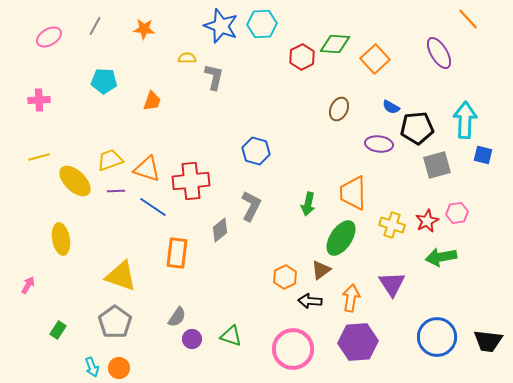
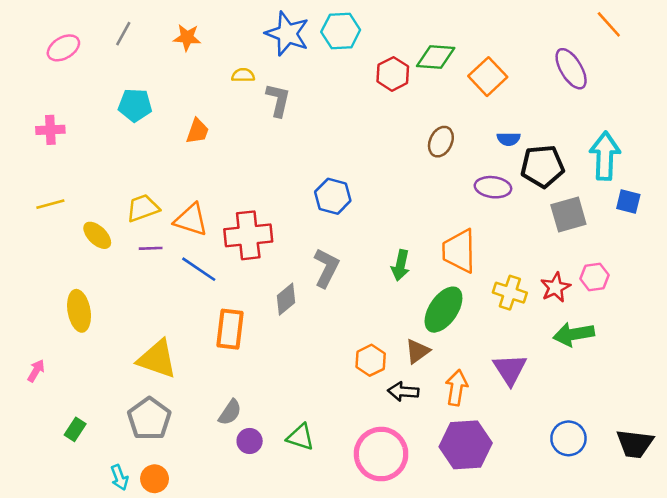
blue semicircle: (391, 107) -> (509, 139), turned -30
yellow ellipse: (75, 181) -> (97, 235), size x0.7
blue circle: (437, 337) -> (568, 438), size x0.7

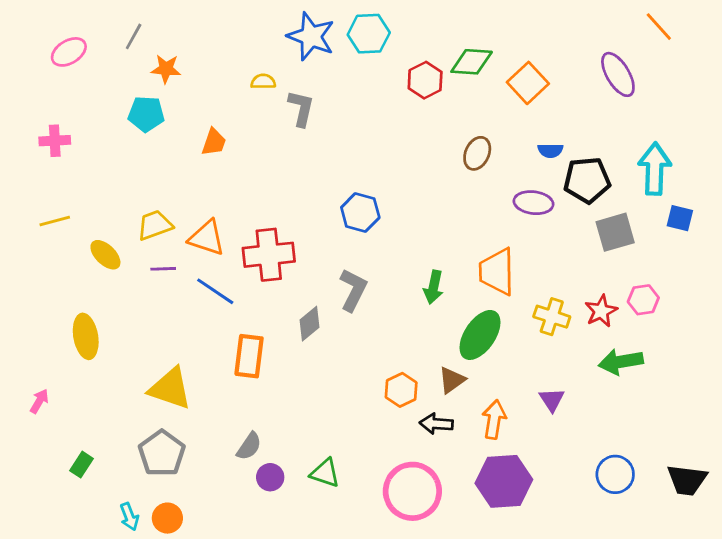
orange star: (187, 37) -> (166, 69), moved
purple triangle: (510, 369) -> (552, 400), size x0.7

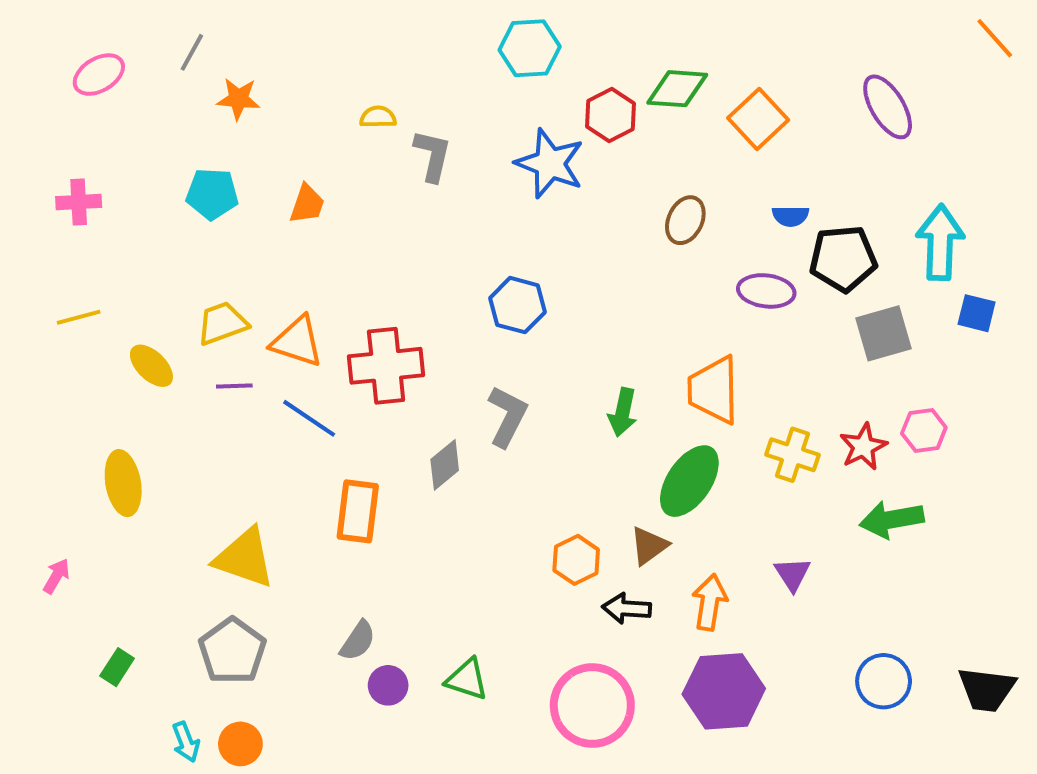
orange line: (659, 27) -> (995, 38), moved
blue star: (311, 36) -> (550, 164), moved
cyan pentagon: (146, 114) -> (212, 194), moved

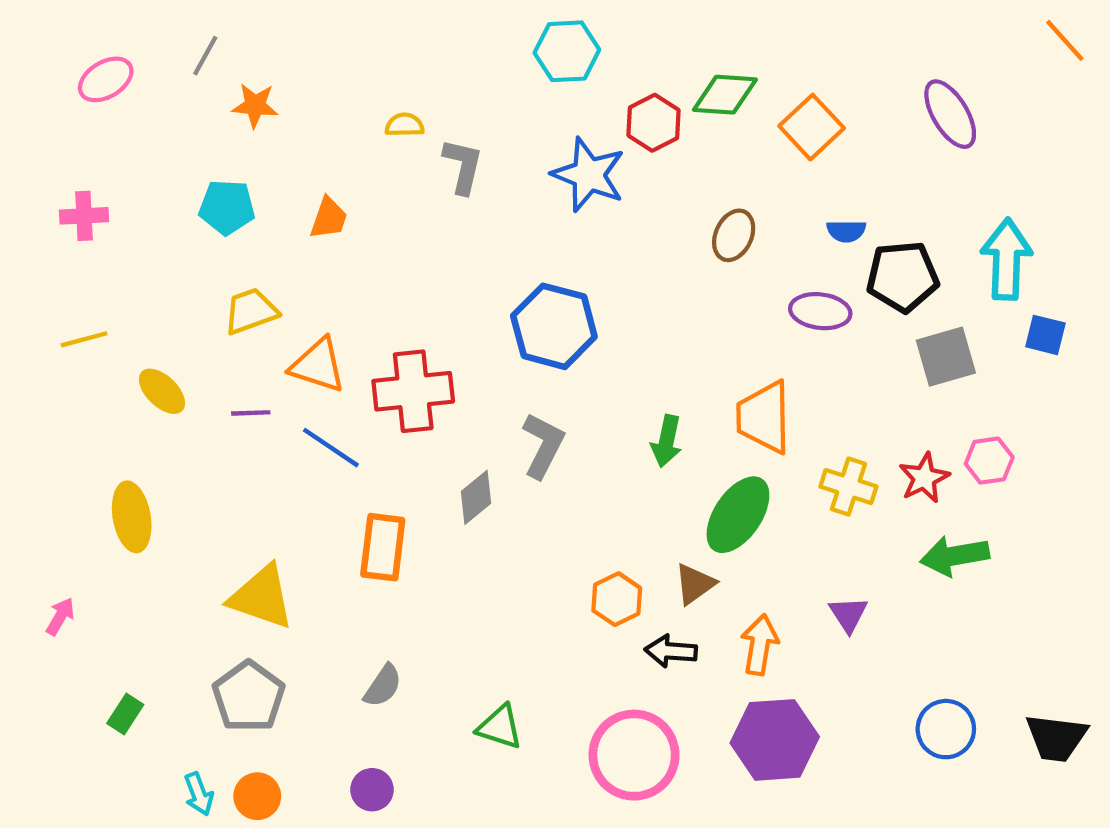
blue hexagon: (517, 305) -> (554, 326), size x1.4
yellow trapezoid: (222, 323) -> (251, 311), moved
purple circle: (388, 685) -> (372, 790), moved

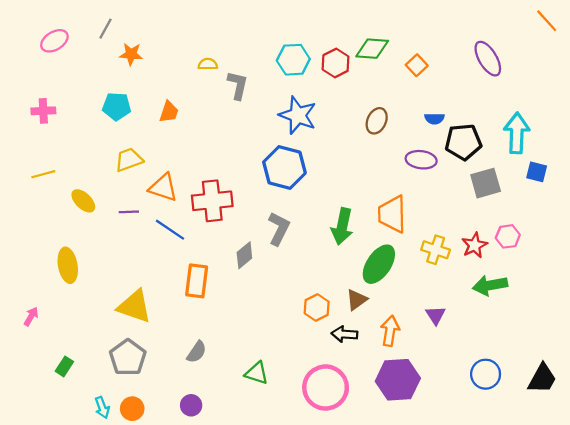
cyan hexagon: (567, 51) -> (293, 60), moved
orange square: (812, 127) -> (417, 65), size x0.7
blue star: (589, 175) -> (298, 115), moved
green arrow: (667, 441) -> (342, 226), size x1.4
black trapezoid: (1056, 738) -> (542, 379), turned -68

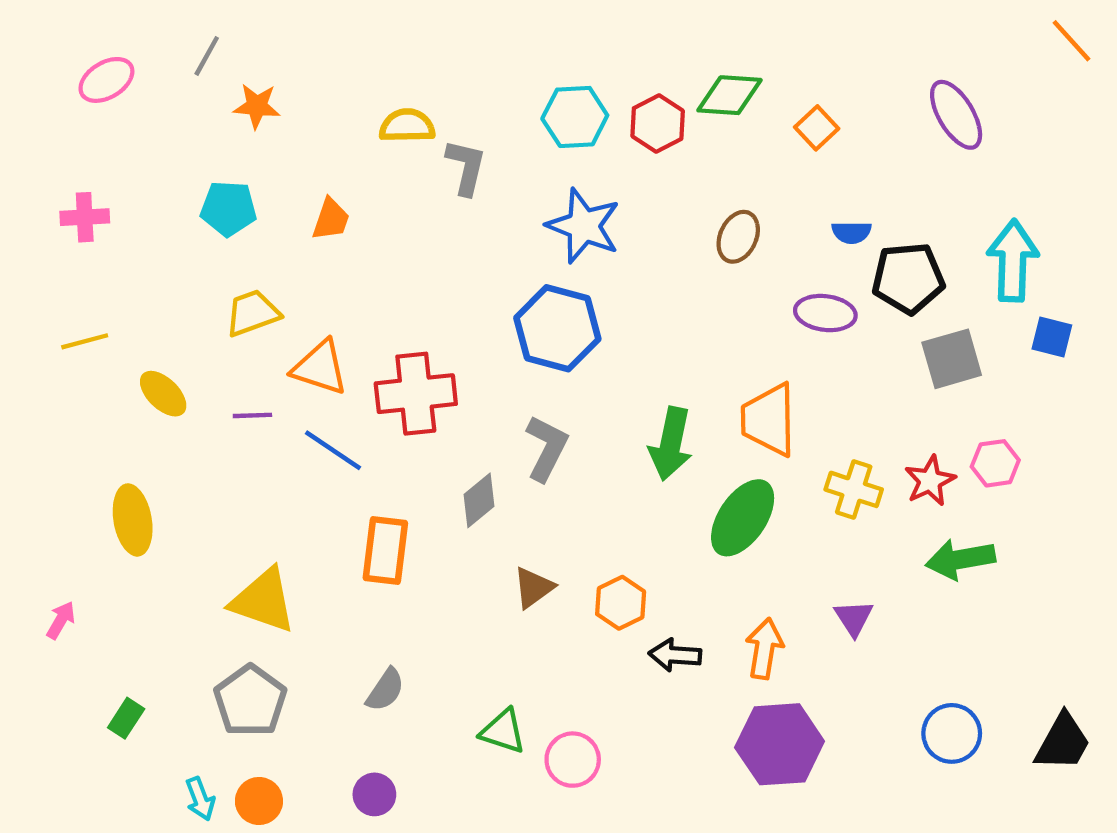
yellow semicircle: (208, 64) -> (407, 126), size x1.4
brown triangle: (357, 300) -> (533, 588), moved
pink circle: (326, 388) -> (573, 760), moved, size x0.6

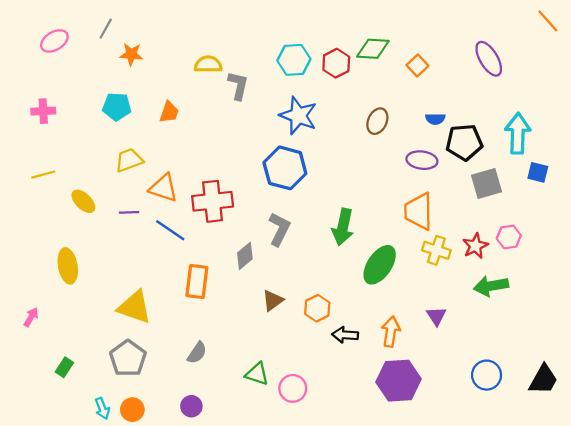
orange trapezoid: (769, 420) -> (419, 211), moved

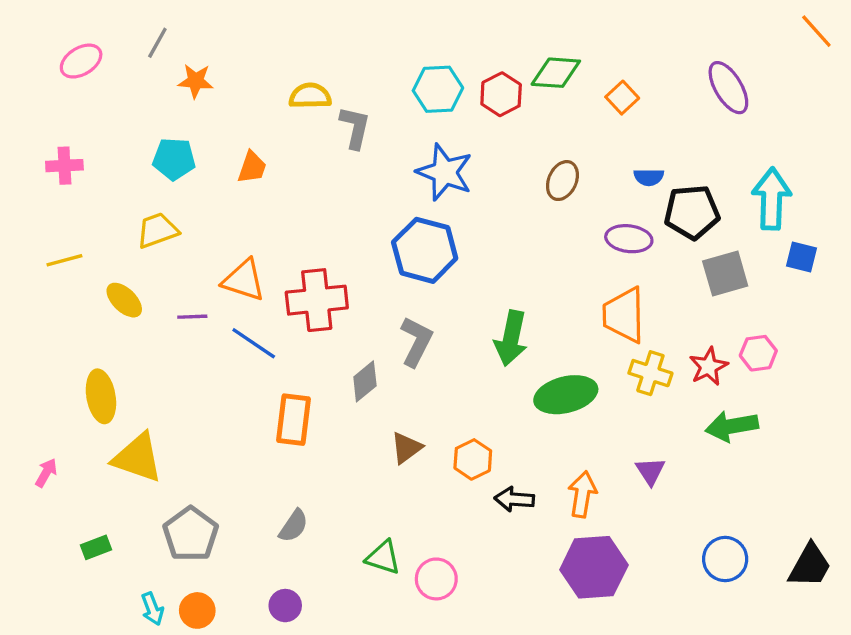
yellow trapezoid: (129, 160) -> (157, 230), moved
green ellipse: (380, 265) -> (566, 395), turned 42
yellow triangle: (135, 307) -> (137, 458), moved
green rectangle: (64, 367) -> (96, 547), turned 36

